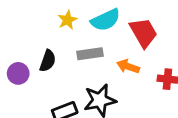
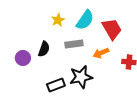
cyan semicircle: (105, 20) -> (85, 20), turned -30
orange arrow: (128, 66) -> (101, 53), turned -42

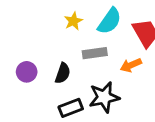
black semicircle: (44, 49) -> (63, 73), moved

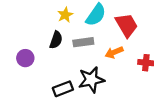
black semicircle: (63, 73) -> (56, 40), moved

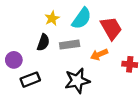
black rectangle: (63, 89) -> (30, 80), moved

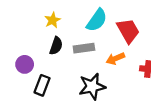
yellow star: (52, 18) -> (53, 20), moved
black rectangle: (30, 80) -> (42, 85), turned -48

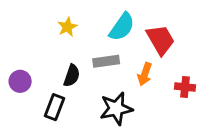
black semicircle: (56, 46) -> (72, 76), moved
orange arrow: (115, 59) -> (145, 74), turned -48
purple circle: (25, 64) -> (20, 81), moved

